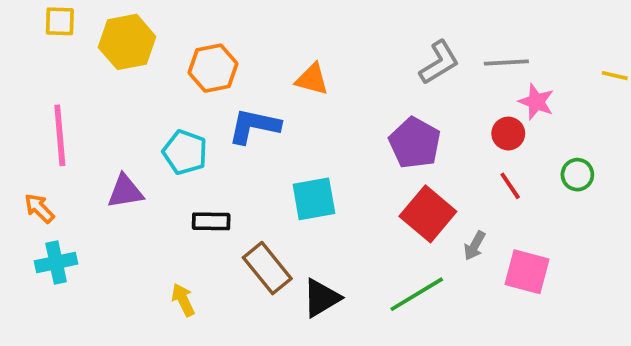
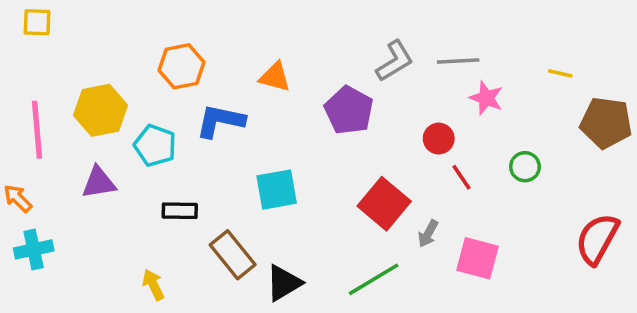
yellow hexagon: (127, 42) -> (100, 110), moved
red circle: (508, 134) -> (439, 139), moved
purple pentagon: (415, 143) -> (349, 110), moved

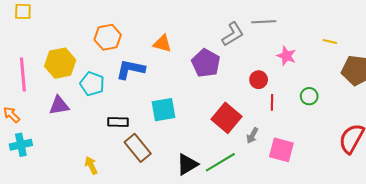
gray line: (458, 61) -> (264, 22), moved
red line: (462, 177) -> (272, 102), turned 35
black rectangle: (180, 211) -> (118, 122), moved
black triangle: (284, 283) -> (187, 164), moved

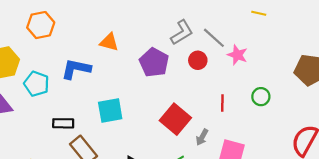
gray line: (264, 22) -> (214, 38), moved, turned 45
orange hexagon: (108, 37) -> (41, 25), moved
yellow line: (330, 41) -> (259, 13), moved
red circle: (259, 80) -> (198, 60), moved

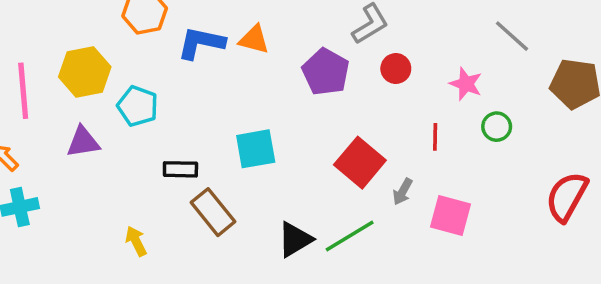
gray line: (214, 38) -> (512, 36), moved
pink star: (237, 55) -> (466, 84), moved
blue L-shape: (76, 69) -> (201, 43), moved

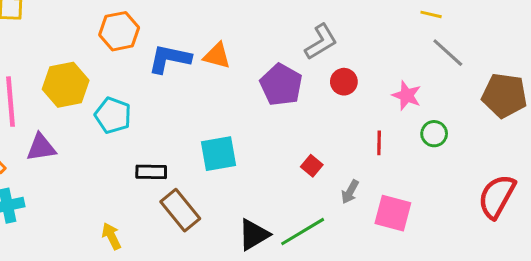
purple triangle: (83, 142) -> (41, 147), moved
red square: (360, 163) -> (312, 166), size x0.5

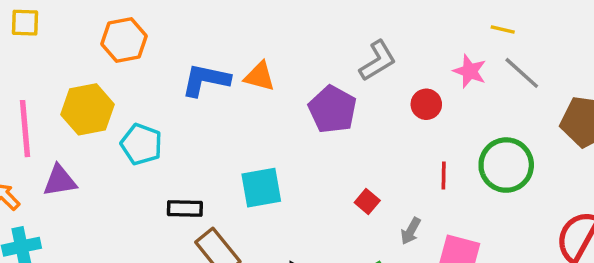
orange hexagon: (119, 31) -> (124, 40), moved
red circle: (344, 82) -> (426, 104), moved
pink star: (407, 95) -> (470, 71), moved
green circle: (434, 134) -> (506, 165), size x1.8

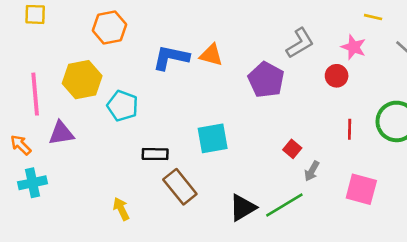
yellow line: (503, 30) -> (373, 17), moved
pink star: (470, 71) -> (354, 47), moved
gray arrow: (411, 231) -> (312, 171), moved

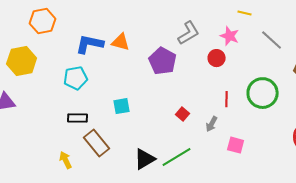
cyan pentagon: (123, 106) -> (76, 78), moved, turned -30
cyan square: (213, 138) -> (122, 106), size x0.7
gray arrow: (312, 171) -> (212, 124), moved
pink square: (361, 189) -> (236, 145), size x0.7
yellow arrow: (121, 209) -> (66, 160), moved

